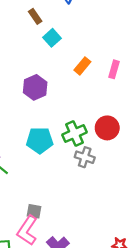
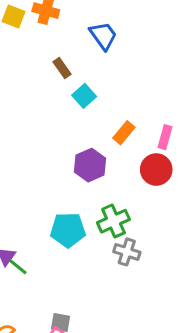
purple hexagon: (35, 87) -> (90, 165), moved
red circle: (107, 128) -> (156, 170), moved

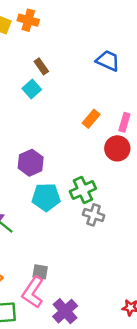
blue trapezoid: (103, 36) -> (108, 61), moved, turned -30
cyan square: (84, 96) -> (32, 89), moved
purple hexagon: (90, 165) -> (31, 163), moved

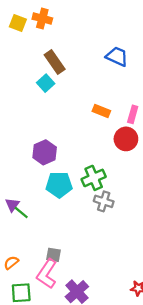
brown rectangle: (41, 66) -> (55, 62), size x1.5
orange rectangle: (91, 119) -> (101, 111), turned 72

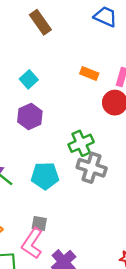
cyan square: (46, 83) -> (29, 79), moved
cyan pentagon: (59, 185) -> (45, 176), moved
gray cross: (104, 201) -> (92, 168), size x1.4

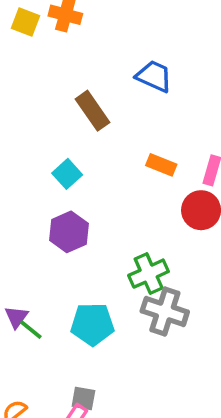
blue trapezoid: (105, 17) -> (154, 76), moved
brown rectangle: (40, 22) -> (92, 111), moved

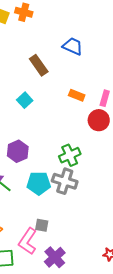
purple hexagon: (69, 232) -> (18, 151), moved
gray cross: (165, 312) -> (65, 181), moved
gray square: (83, 398) -> (42, 225), moved

